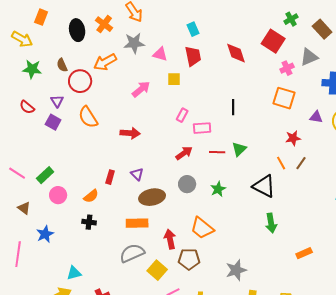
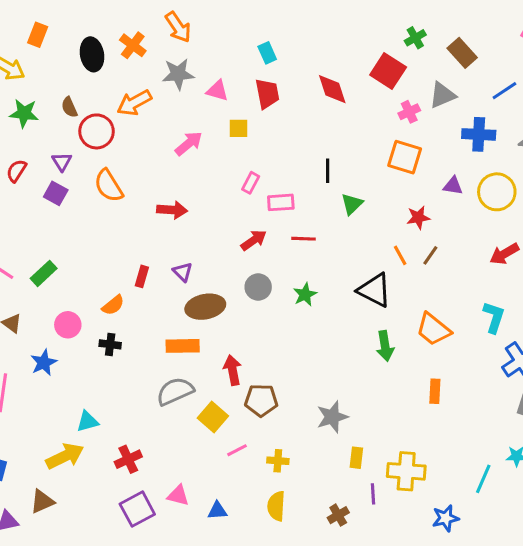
red semicircle: (27, 107) -> (16, 171), turned 84
green triangle: (239, 149) -> (352, 204), moved
pink circle: (58, 195) -> (68, 325), moved
orange trapezoid: (202, 228) -> (433, 329), moved
orange rectangle: (304, 253) -> (435, 391), turned -63

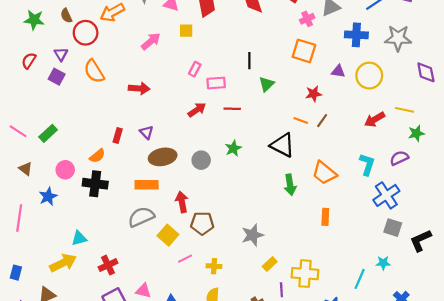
orange line: (400, 255) -> (301, 121), turned -40
gray circle: (258, 287) -> (201, 160), moved
black cross: (110, 344) -> (95, 184), size x1.6
yellow rectangle: (356, 458) -> (270, 264), turned 40

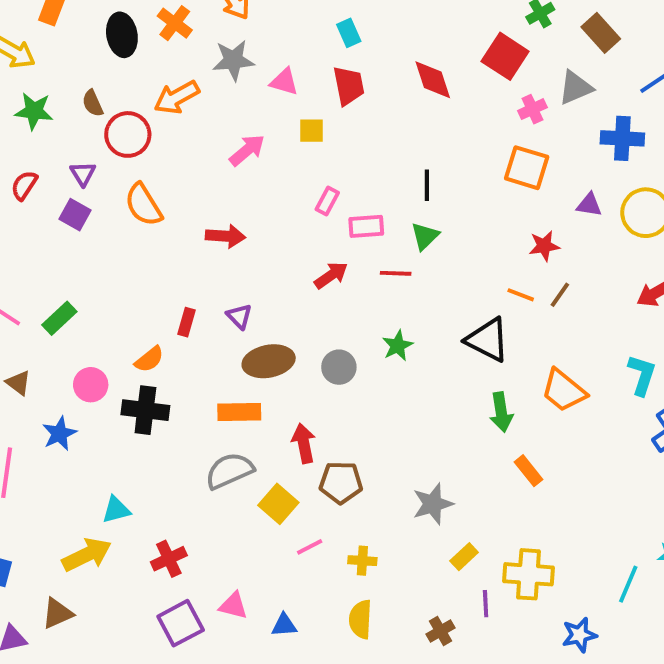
green triangle: (266, 84) -> (425, 236), moved
orange rectangle: (325, 217) -> (529, 471), moved, turned -42

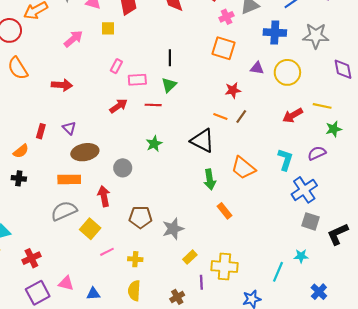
gray circle: (339, 367) -> (123, 168), moved
black cross: (145, 410) -> (19, 178), size x0.6
brown pentagon: (341, 482) -> (141, 217), moved

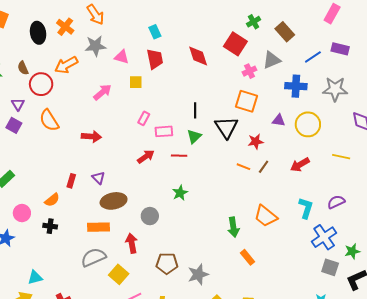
red arrow: (293, 115) -> (300, 165), moved
green star: (334, 129) -> (352, 251), moved
black triangle: (202, 141) -> (226, 127), moved, turned 30

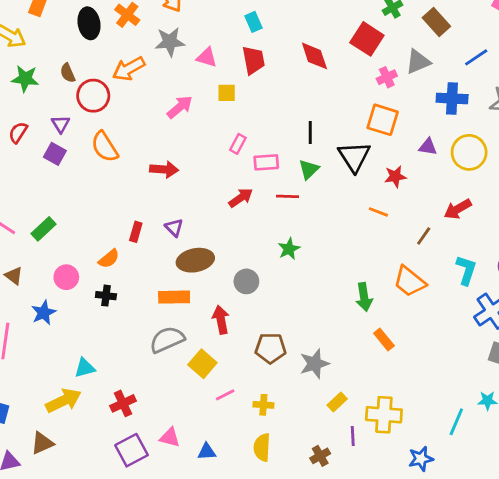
brown line: (264, 167) -> (424, 236), moved

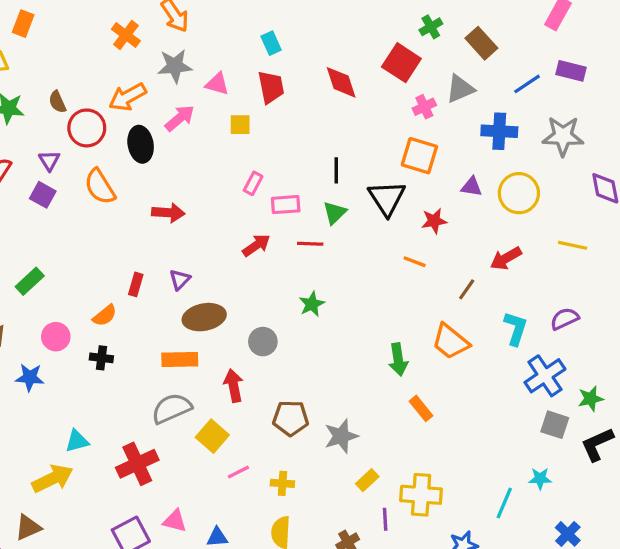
black ellipse: (89, 23) -> (141, 144), moved
pink arrow: (180, 107) -> (180, 118), moved
purple triangle: (174, 228) -> (180, 280), turned 30
blue star: (44, 313) -> (30, 377), turned 30
red cross: (123, 403) -> (137, 464), moved, size x1.4

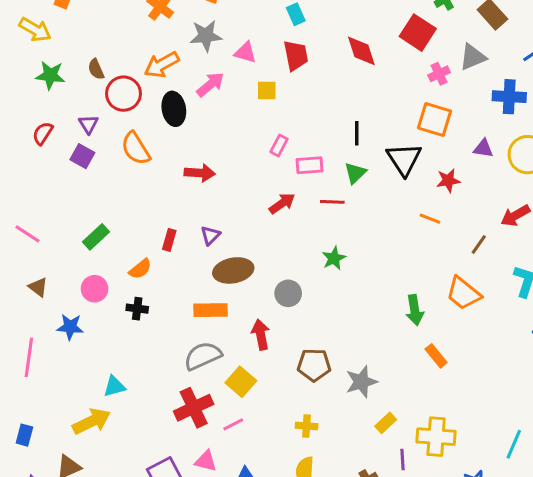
green rectangle: (30, 281) -> (96, 237), moved
red cross: (137, 464) -> (194, 408), moved
pink line: (238, 472) -> (233, 424), moved

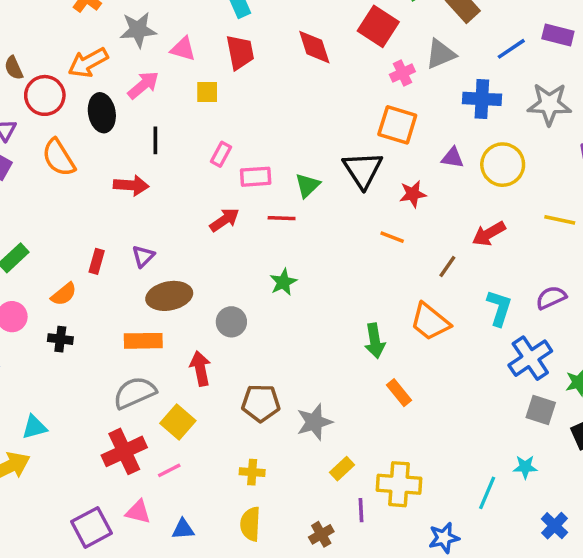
black line: (357, 133) -> (155, 140), moved

